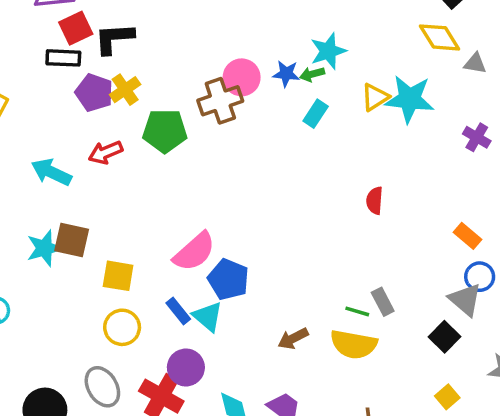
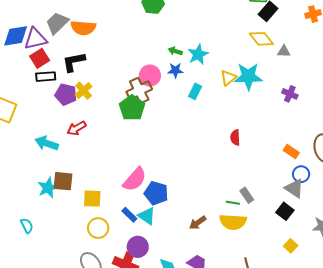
red square: (76, 28) -> (40, 58), moved
green arrow: (312, 74) -> (175, 51), moved, turned 40
green pentagon: (165, 131) -> (132, 108), moved, turned -30

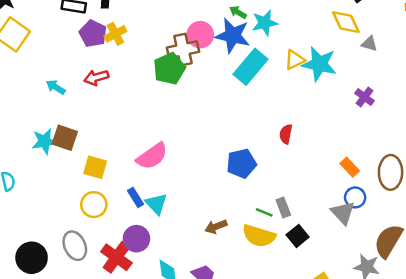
blue star: (175, 70) -> (233, 36), size x1.8
cyan rectangle: (195, 91) -> (250, 67), size x1.8
cyan arrow: (47, 143) -> (56, 87), size x0.7
blue pentagon: (156, 193) -> (241, 163), moved, turned 30
black square: (285, 211) -> (298, 236), moved

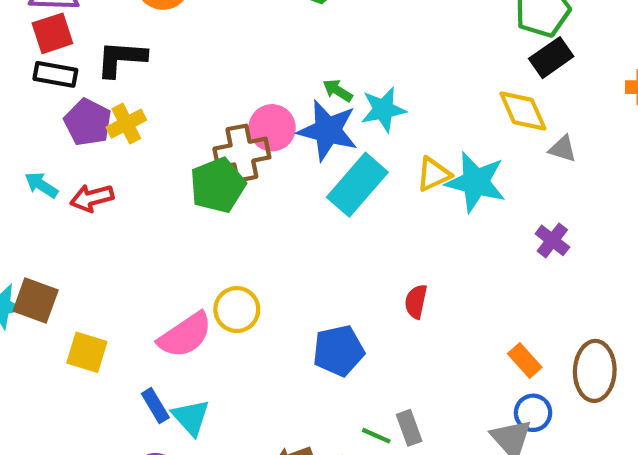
cyan arrow: (56, 87) -> (41, 185), moved
yellow circle: (94, 205) -> (237, 310), moved

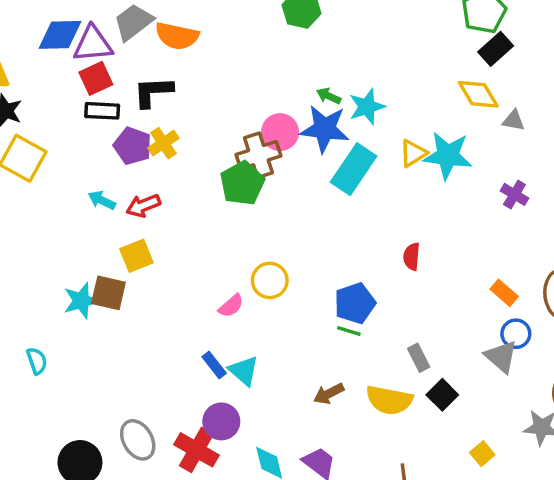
pink semicircle: (185, 335) -> (231, 306), size x0.6
yellow square: (87, 352) -> (136, 256), moved, turned -32
green line: (376, 436) -> (349, 331), moved

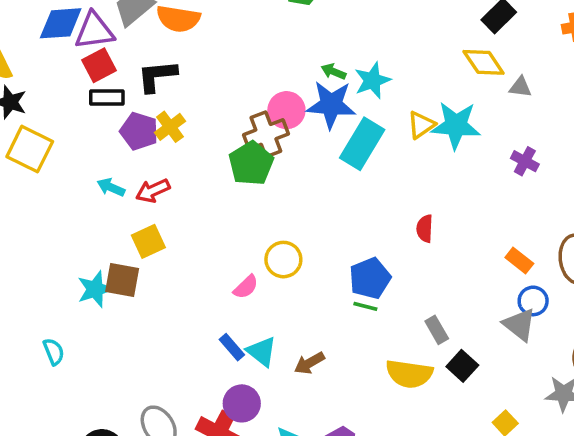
brown arrow: (329, 394) -> (309, 363), moved

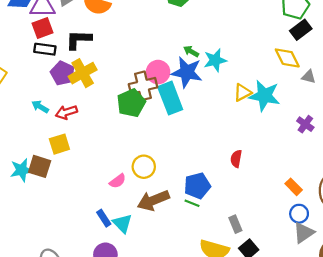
yellow cross: (170, 127) -> (83, 73), size x1.4
cyan rectangle: (362, 144) -> (170, 98), moved, turned -60
gray triangle: (519, 325) -> (304, 233), moved, turned 40
brown arrow: (309, 363) -> (153, 200), moved, size x1.6

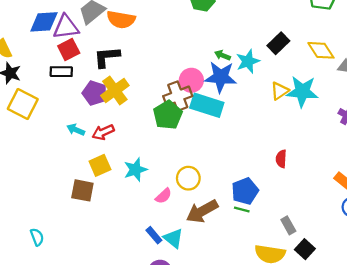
black rectangle: (301, 30) -> (278, 43), moved
black rectangle: (45, 49) -> (61, 72), moved
cyan rectangle: (170, 98) -> (207, 105), turned -44
cyan star: (22, 170) -> (135, 170), moved

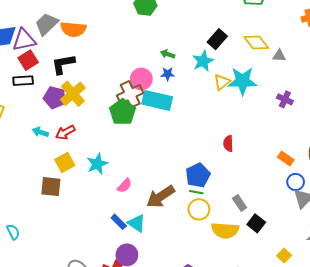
cyan star: (248, 61) -> (203, 61), moved
blue star: (221, 77) -> (168, 74), size x0.5
yellow circle: (188, 178) -> (199, 209), moved

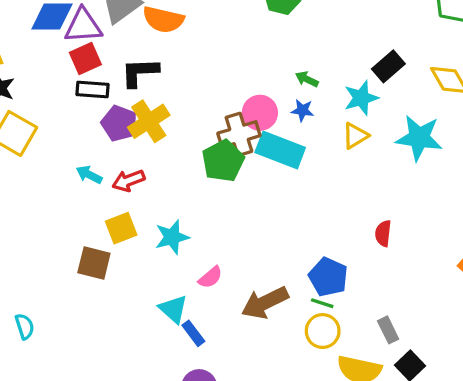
black rectangle: (23, 81) -> (93, 89), moved
yellow triangle: (222, 82) -> (355, 136), moved
blue pentagon: (198, 175) -> (328, 277), turned -30
cyan triangle: (137, 223) -> (173, 309), moved

